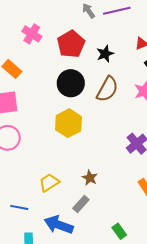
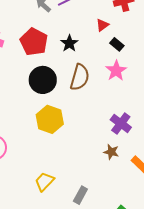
brown star: (90, 178) -> (111, 152), moved

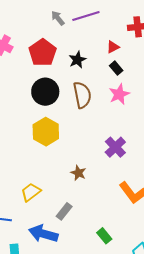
black rectangle: (117, 44) -> (116, 68), moved
brown semicircle: (80, 77) -> (82, 95), turned -36
brown star: (111, 152) -> (78, 173), moved

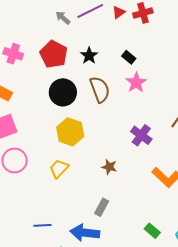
red triangle: (113, 47) -> (119, 12), moved
yellow trapezoid: (31, 192) -> (59, 169), moved
green rectangle: (104, 236) -> (152, 231), moved

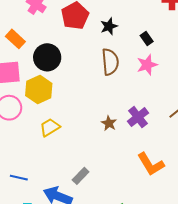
black circle: (63, 92) -> (47, 57), moved
yellow hexagon: (70, 132) -> (39, 90), moved
brown star: (109, 167) -> (109, 123), moved

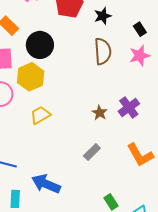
gray rectangle: (81, 176) -> (92, 152), moved

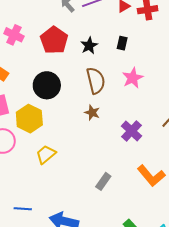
black rectangle: (140, 29) -> (122, 43), moved, turned 56
black circle: (40, 45) -> (47, 85), moved
brown star: (100, 113) -> (92, 113), moved

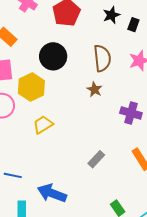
black star: (89, 46) -> (111, 15), moved
purple cross: (132, 131) -> (131, 113), turned -35

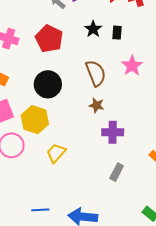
purple cross: (131, 113) -> (113, 132), moved

